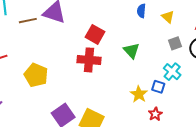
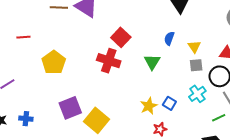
blue semicircle: (141, 11) -> (169, 38), moved
yellow triangle: (168, 17) -> (194, 47), moved
cyan cross: (172, 72) -> (197, 94), moved

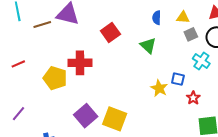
red square: (121, 37) -> (110, 32), turned 30
yellow triangle: (194, 47) -> (183, 17), turned -32
red cross: (109, 61) -> (80, 63), moved
red star: (160, 129) -> (193, 98), moved

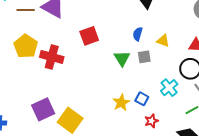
gray square: (191, 34) -> (144, 57), moved
yellow pentagon: (55, 78) -> (26, 46), moved

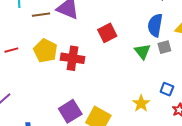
blue semicircle: (138, 34) -> (155, 25), size x1.6
yellow star: (121, 103) -> (141, 103), moved

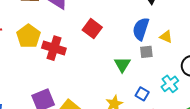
red square: (107, 33) -> (92, 29), turned -36
green triangle: (142, 51) -> (122, 64), moved

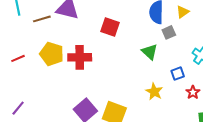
yellow triangle: (166, 37) -> (183, 12), turned -40
blue square: (142, 94) -> (178, 74), turned -32

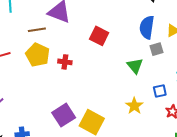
brown line: (42, 19) -> (37, 30), moved
red cross: (80, 57) -> (65, 62), size x0.6

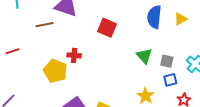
gray square: (157, 49) -> (167, 61), moved, turned 32
yellow pentagon: (38, 55) -> (55, 71), moved

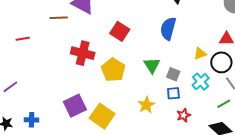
yellow triangle: (181, 19) -> (200, 54), moved
red cross: (74, 55) -> (83, 53), size x1.6
yellow pentagon: (55, 71) -> (113, 70), moved

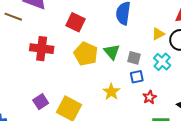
brown line: (59, 18) -> (13, 17), turned 30
yellow pentagon: (113, 70) -> (86, 54), moved
purple square: (75, 106) -> (41, 102), size x0.7

